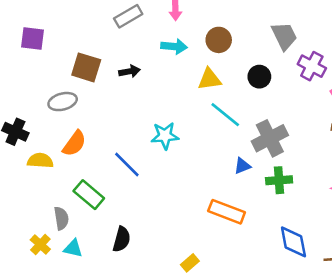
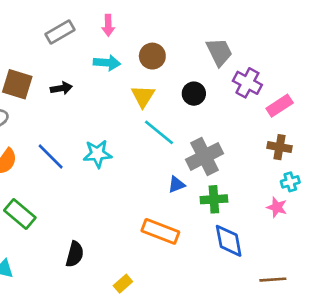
yellow triangle: (210, 79) -> (143, 96), turned -50
blue line: (127, 165) -> (51, 156), moved
black semicircle: (122, 239) -> (75, 254), moved
blue diamond: (293, 242) -> (229, 241), moved

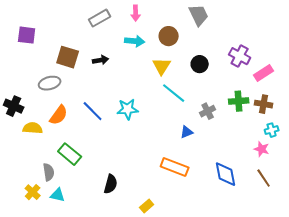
gray trapezoid: (219, 52) -> (199, 15), moved
gray cross: (205, 156) -> (208, 111), size x0.6
green cross: (214, 199) -> (239, 101), moved
brown line: (273, 280) -> (264, 178), moved, turned 60

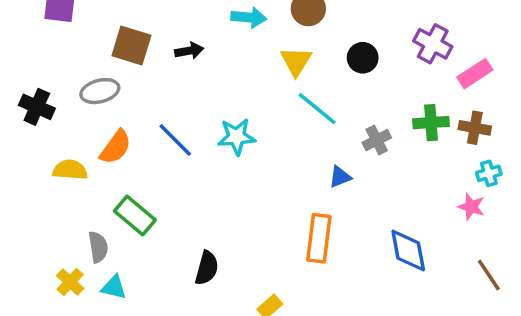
black cross: (14, 106) -> (37, 107), moved
orange rectangle: (175, 167) -> (319, 238), turned 76
brown line: (264, 178) -> (489, 275), moved

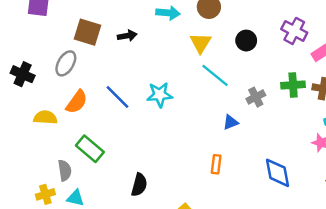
gray ellipse: (100, 91) -> (66, 63), turned -45
orange rectangle: (319, 238) -> (216, 164), size x0.6
yellow cross: (70, 282) -> (45, 194), turned 30

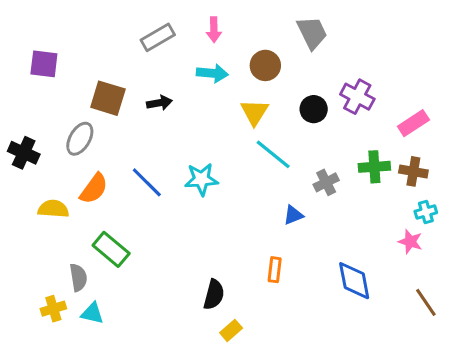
purple cross: (294, 31) -> (357, 97), moved
black semicircle: (139, 185) -> (214, 295), moved

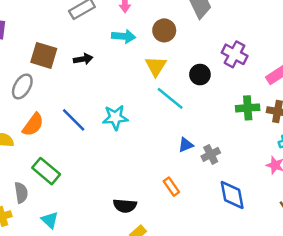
black circle: (314, 109) -> (200, 75), moved
gray cross: (326, 182) -> (211, 154), moved
orange rectangle: (275, 270) -> (171, 187), turned -42
black semicircle: (214, 295) -> (125, 206), turned 80
cyan triangle: (92, 313) -> (50, 220), moved, turned 30

